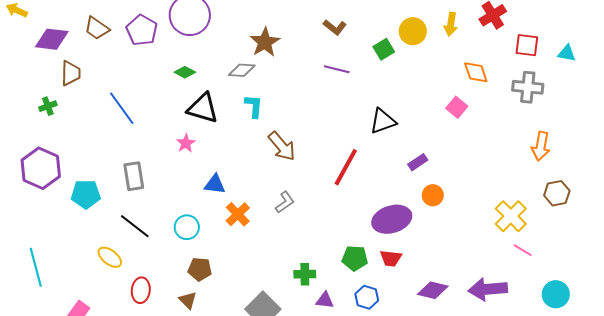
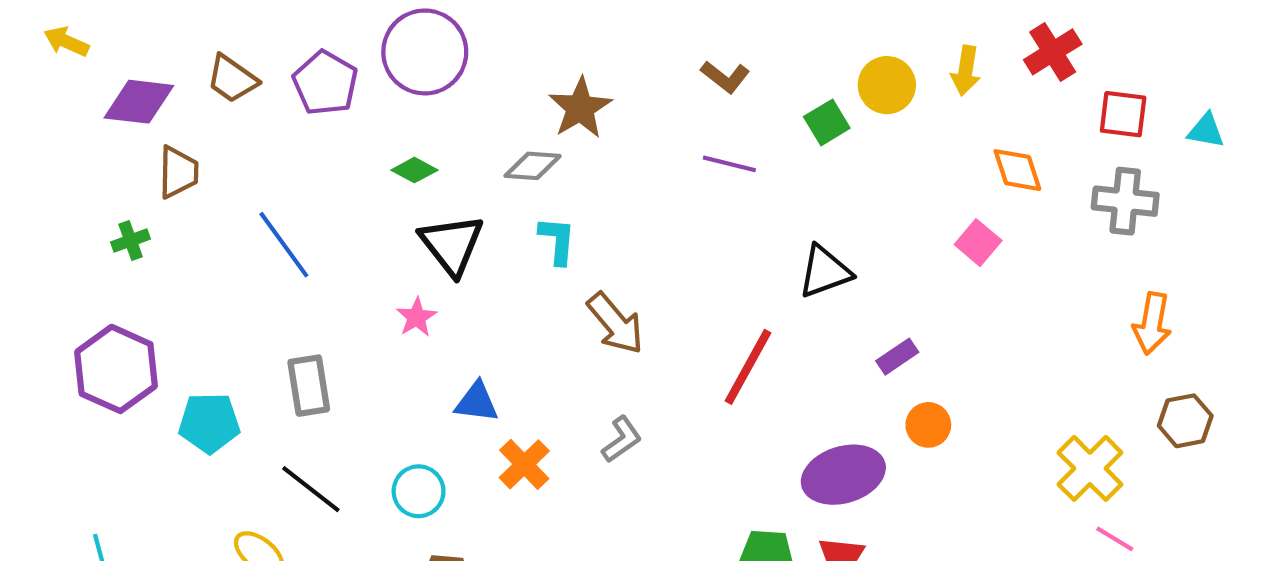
black triangle: (203, 108) -> (452, 245), turned 36

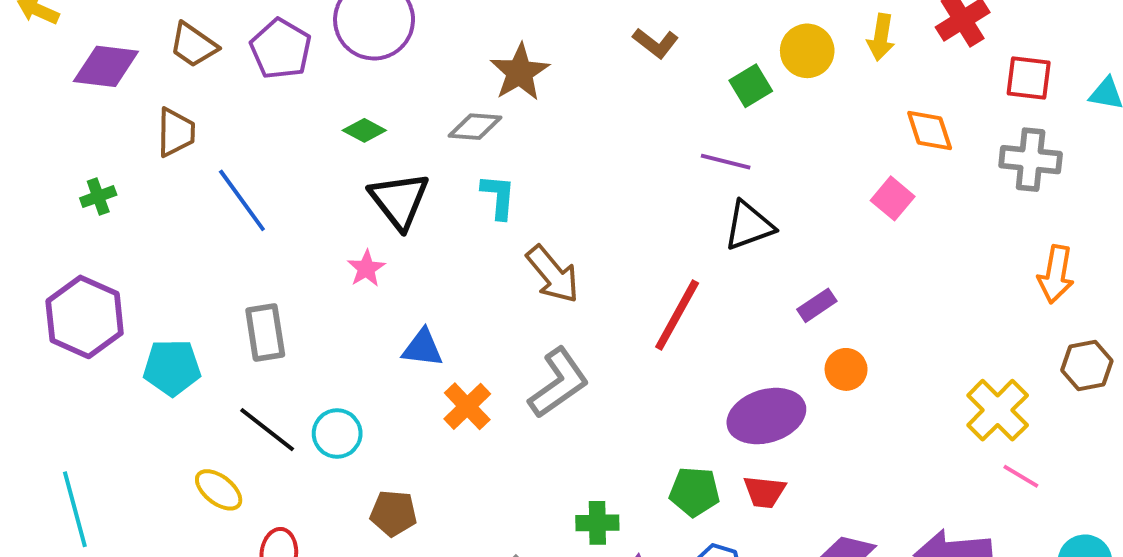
purple line: (729, 164) -> (726, 162), moved
brown trapezoid: (178, 172) -> (176, 132), moved
gray L-shape: (622, 439) -> (559, 383), size x1.6
cyan circle: (419, 491) -> (337, 434), moved

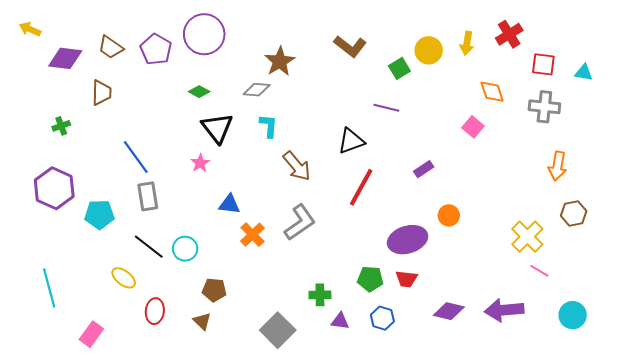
brown L-shape: (656, 43) -> (350, 46), size x1.4
blue line: (242, 200) -> (136, 157), moved
black triangle: (749, 226) -> (351, 141), moved
purple rectangle: (817, 305) -> (424, 169), moved

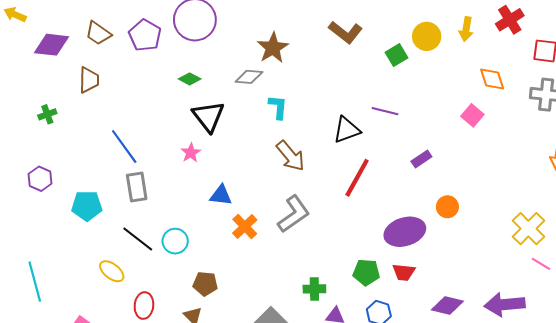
purple line: (386, 108) -> (385, 111), moved
cyan L-shape: (269, 126) -> (278, 107), moved
purple hexagon: (54, 188) -> (40, 179), size x0.6

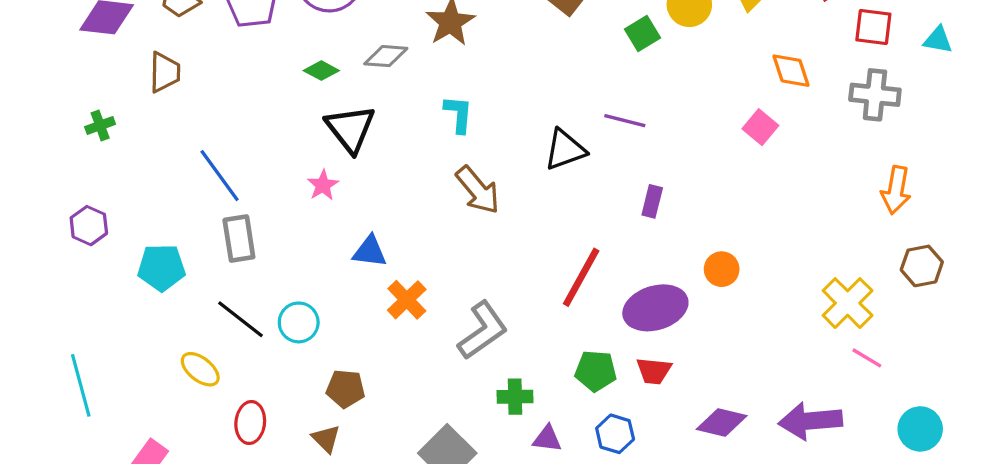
gray diamond: (249, 77) -> (386, 56), moved
purple rectangle: (421, 159) -> (652, 201), moved, turned -42
red line: (357, 178) -> (581, 277), moved
gray L-shape: (294, 214) -> (483, 330), moved

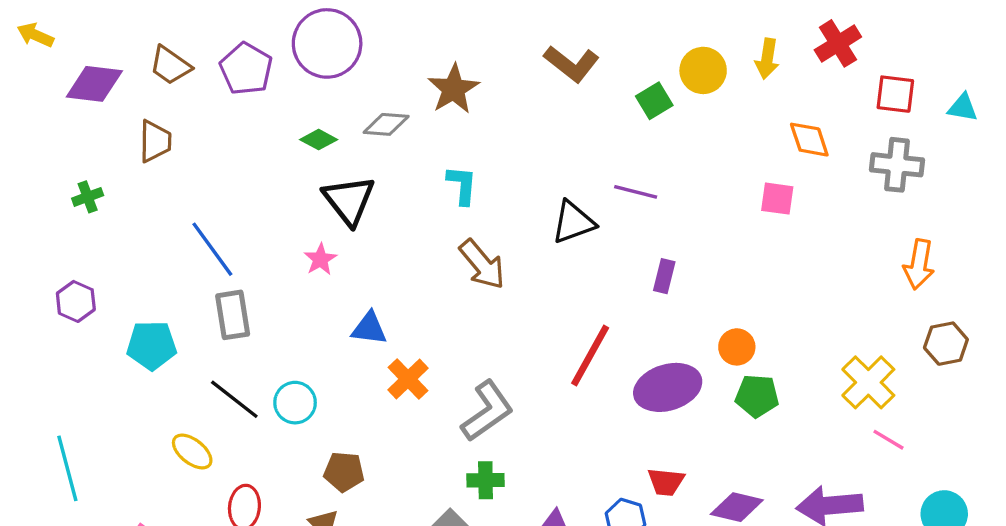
pink square: (760, 127) -> (777, 199), turned -32
green pentagon: (596, 371) -> (757, 396), moved
red trapezoid: (654, 371) -> (666, 482), moved
green cross: (515, 397) -> (486, 480), moved

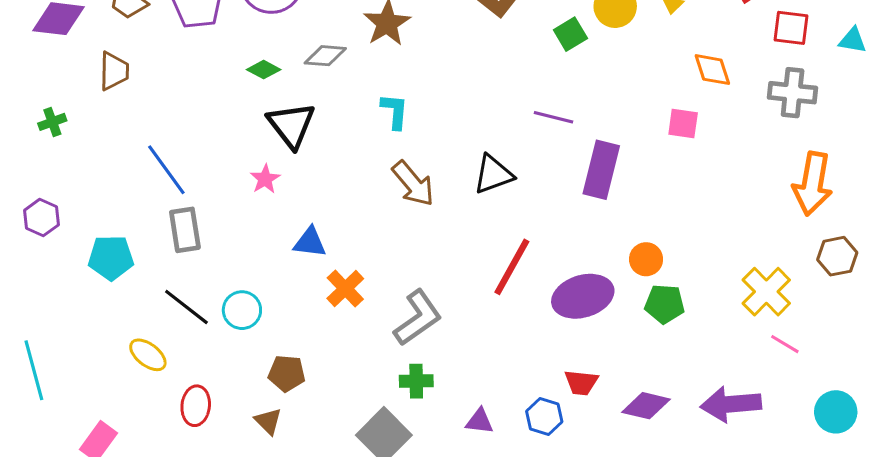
black triangle: (573, 222) -> (493, 174), moved
orange arrow: (919, 264) -> (813, 184), size x1.4
purple rectangle: (664, 276) -> (601, 170), moved, size x1.8

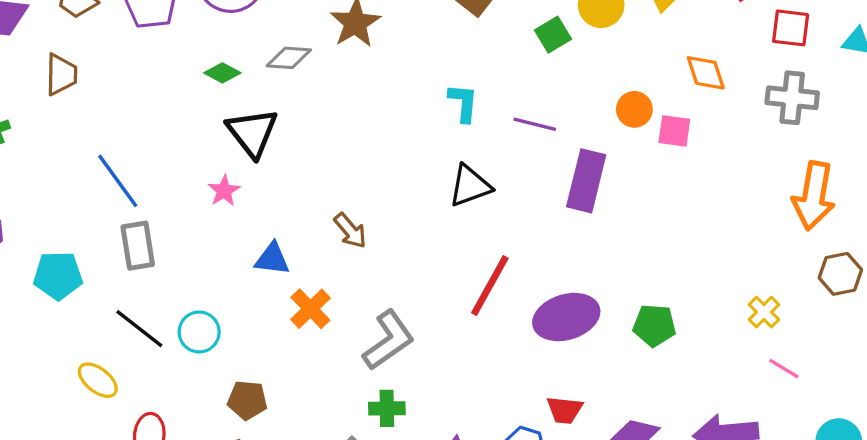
cyan L-shape: (395, 111) -> (463, 103), moved
brown arrow: (413, 184) -> (350, 231), moved, size x0.7
orange circle: (646, 259) -> (634, 109), moved
yellow cross: (766, 292) -> (764, 312), size x0.6

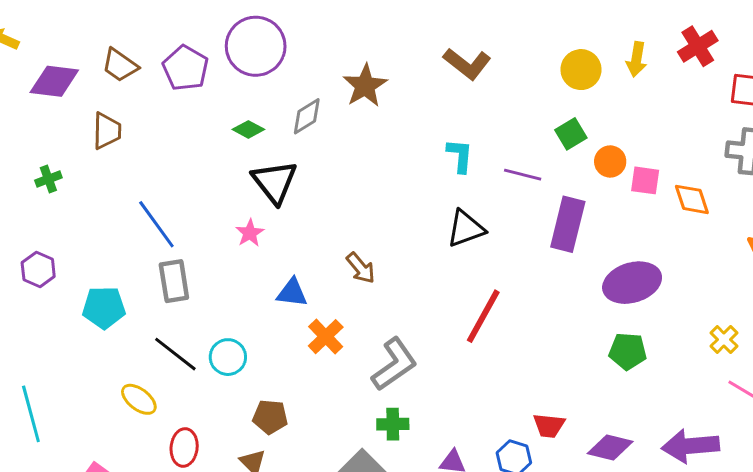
green square: (553, 35) -> (571, 134), moved
gray diamond: (289, 58) -> (307, 116), turned -36
orange diamond: (706, 73) -> (692, 199), moved
purple ellipse: (566, 317) -> (632, 283), moved

